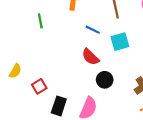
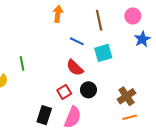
green line: (40, 21) -> (22, 63), moved
red square: (39, 86) -> (64, 92), moved

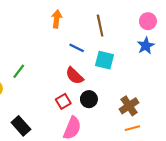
pink circle: (133, 16) -> (148, 21), moved
cyan square: (103, 53) -> (105, 60), turned 30
green line: (22, 63) -> (19, 71), turned 48
black rectangle: (44, 115) -> (21, 126), moved, turned -60

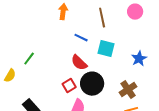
pink circle: (148, 21) -> (135, 12), moved
blue star: (146, 46) -> (139, 59), moved
black circle: (89, 99) -> (92, 84), size x1.5

